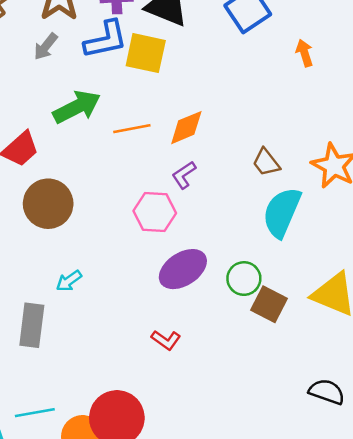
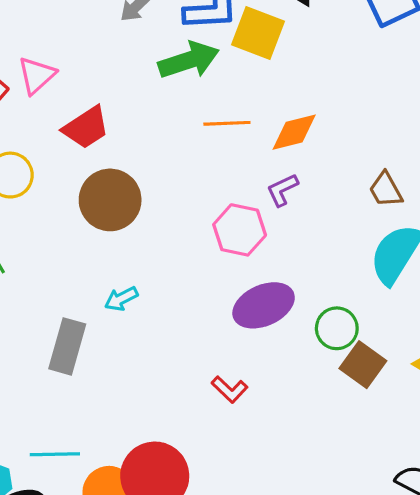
green arrow: (77, 107) -> (189, 60), moved

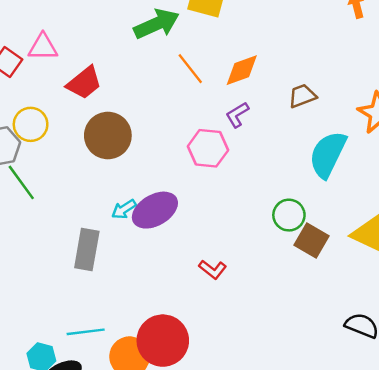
pink triangle: (37, 75) -> (43, 47), turned 48
orange line: (227, 123) -> (190, 69), turned 60
brown trapezoid: (386, 190) -> (302, 96), moved, turned 104
purple ellipse: (264, 305) -> (155, 210), moved

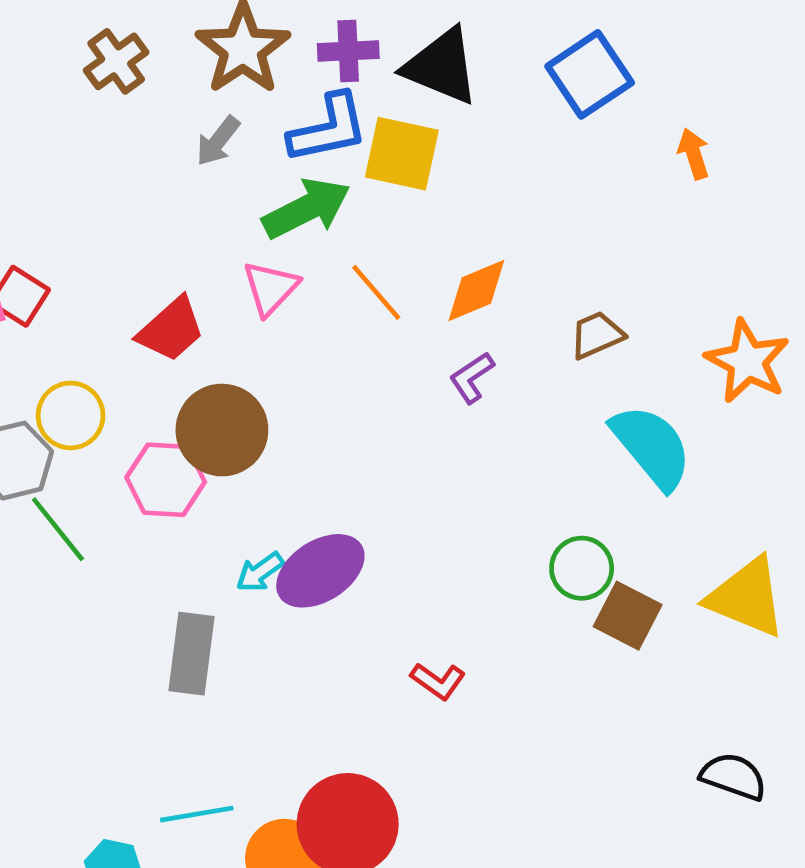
pink triangle: (43, 47) -> (270, 288), moved, turned -44
pink hexagon: (208, 148) -> (166, 480), moved
cyan semicircle: (328, 154) -> (652, 447), turned 117

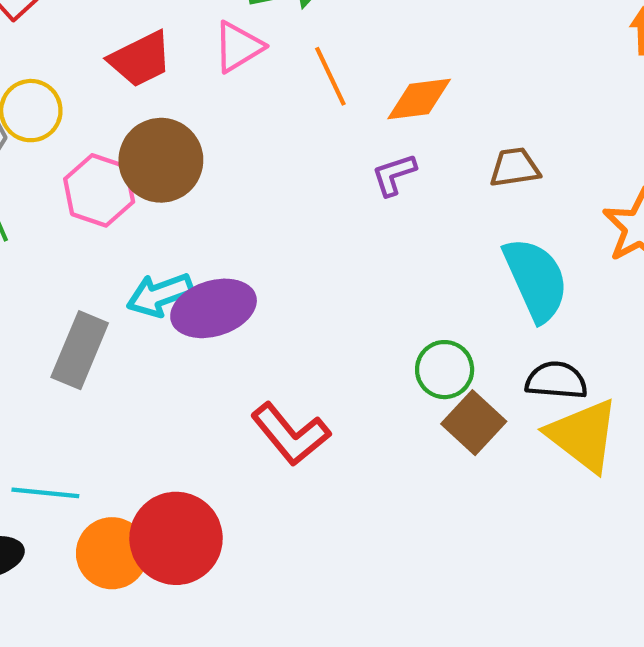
cyan arrow: (260, 572) -> (160, 295), size x1.4
red L-shape: (438, 681) -> (291, 434), size x1.6
black semicircle: (734, 777) -> (556, 380), moved, turned -30

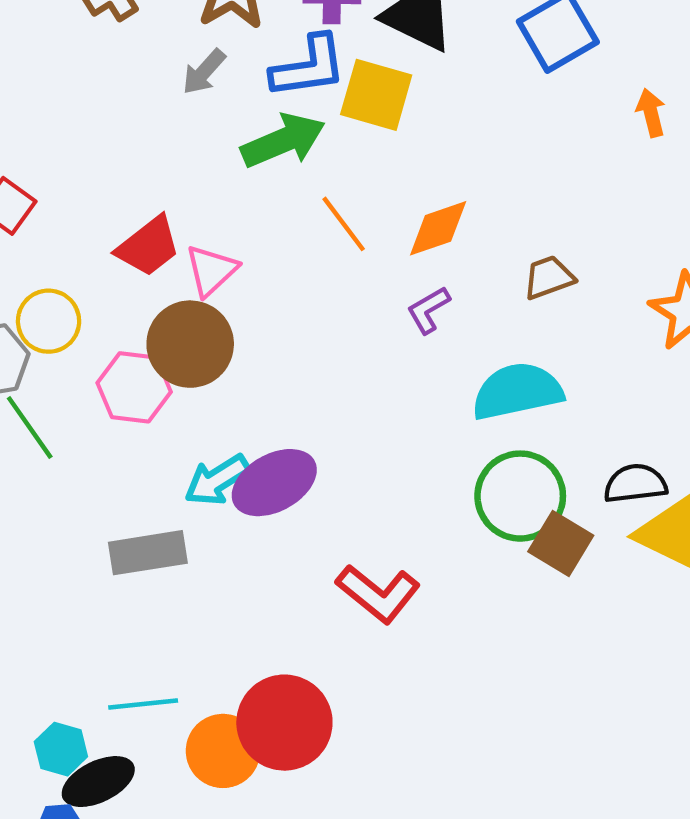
pink triangle: (238, 47) -> (211, 270), moved
cyan semicircle: (536, 279) -> (517, 391), moved, turned -66
gray rectangle: (80, 350) -> (148, 553), turned 70
green circle: (445, 370) -> (520, 496), size x1.5

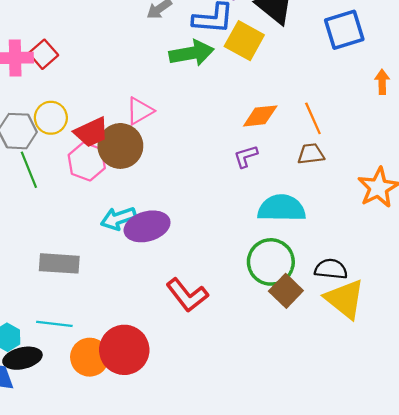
orange line: (344, 224) -> (313, 118), moved
red trapezoid: (148, 246) -> (91, 132), moved
gray rectangle: (148, 553) -> (59, 263), moved

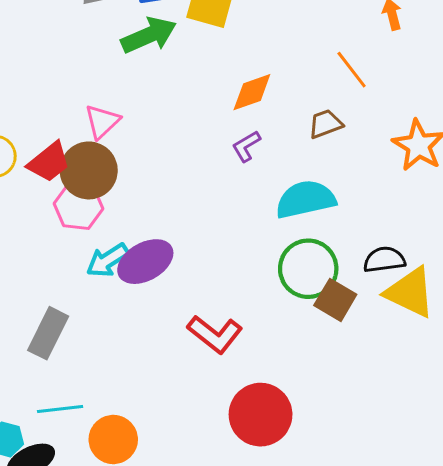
orange line: (313, 118) -> (352, 70), moved
pink hexagon: (87, 161) -> (79, 206), moved
gray rectangle: (59, 263) -> (48, 333), turned -54
red circle: (124, 350) -> (261, 415), moved

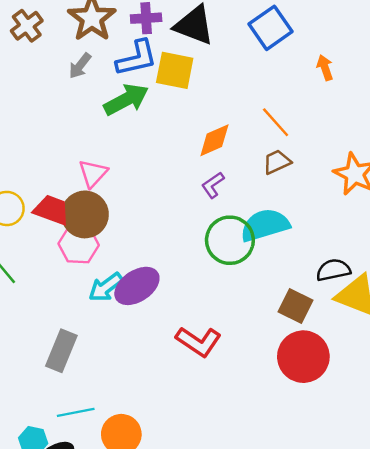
orange line: (352, 70) -> (276, 122), moved
red trapezoid: (49, 162) -> (52, 210), turned -117
green circle: (308, 269) -> (230, 240), moved
red circle: (261, 415) -> (303, 357), moved

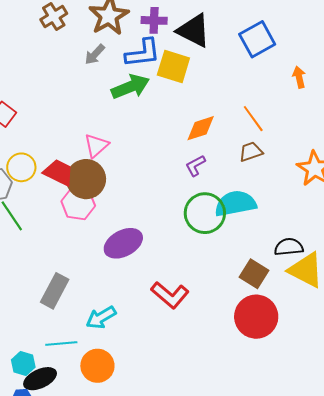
cyan arrow: (106, 287) -> (101, 318), moved

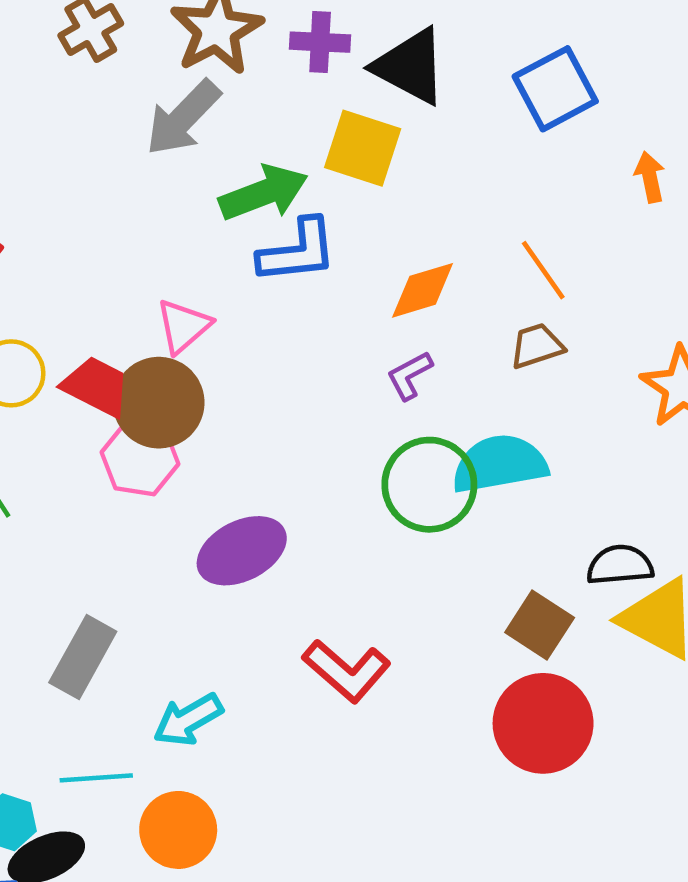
blue L-shape: (143, 53) -> (298, 251), moved
gray arrow: (95, 54) -> (183, 118), size x1.6

